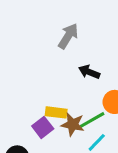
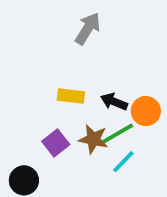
black arrow: (89, 72) -> (114, 102), moved
yellow rectangle: (56, 112) -> (71, 96), moved

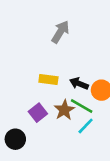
green line: (118, 134) -> (82, 106), turned 60
brown star: (93, 139) -> (64, 110), turned 30

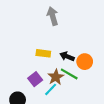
gray arrow: (60, 32) -> (53, 16), turned -48
cyan line: (86, 126) -> (51, 89), moved

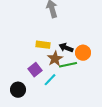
green line: (69, 74) -> (68, 65), turned -42
brown star: (56, 77) -> (55, 59), moved

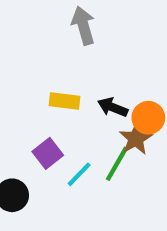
brown star: (55, 59) -> (136, 139), moved
green line: (68, 65) -> (117, 164), moved, turned -48

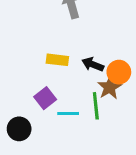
green line: (117, 164) -> (96, 106), turned -36
cyan line: (79, 174) -> (68, 114), turned 45

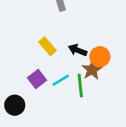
yellow rectangle: (57, 60) -> (47, 46), turned 42
cyan line: (68, 114) -> (61, 80), moved, turned -30

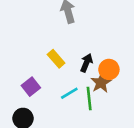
black arrow: (78, 50) -> (86, 63), turned 90
purple square: (37, 79) -> (31, 87), moved

